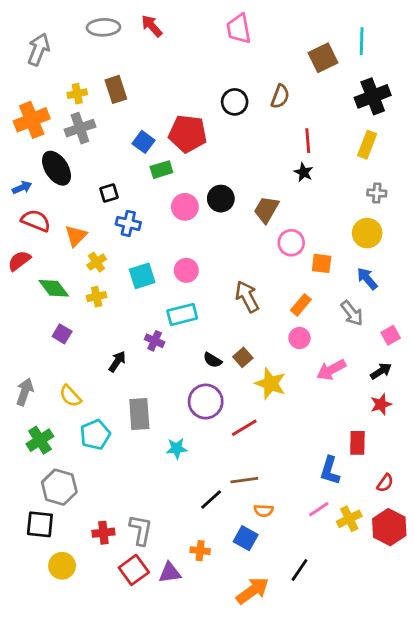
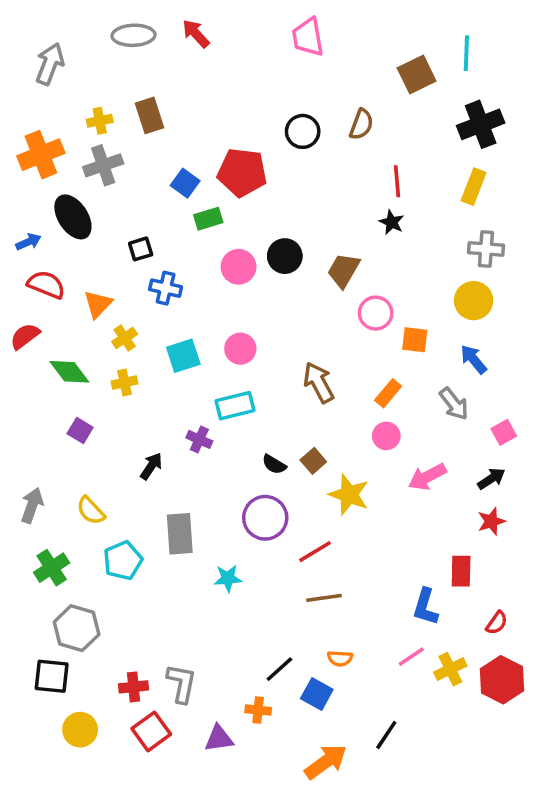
gray cross: (377, 193) -> (486, 249), size x1.4
brown line: (244, 480) -> (324, 598), moved
black line: (211, 500) -> (279, 669), moved
red square: (134, 570) -> (151, 731), moved

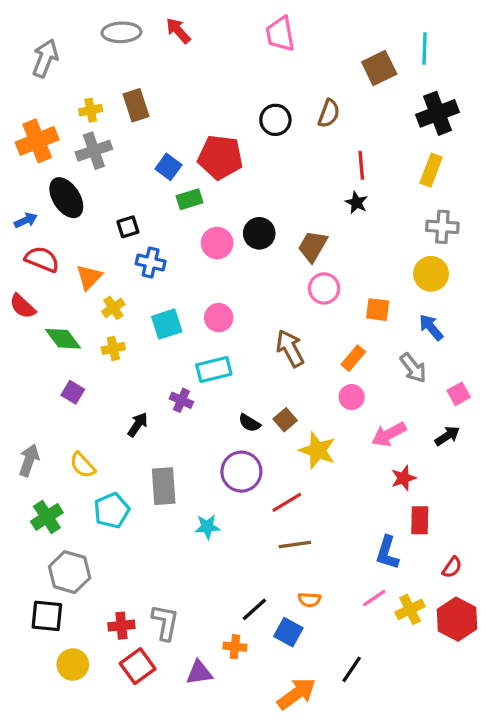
pink circle: (376, 313) -> (324, 288), moved
red semicircle: (25, 336) -> (23, 306), turned -100
red star: (491, 521) -> (403, 478), moved

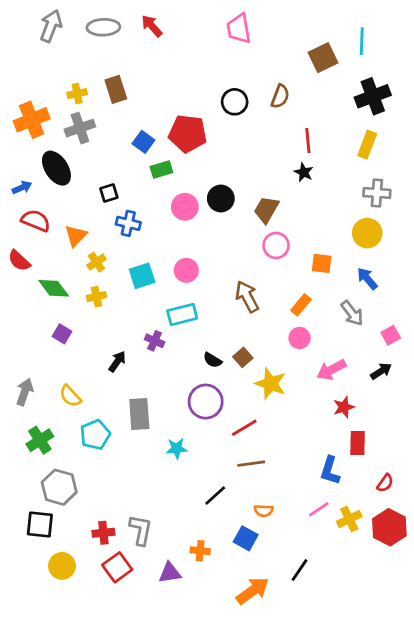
gray arrow: (45, 58) -> (51, 26), moved
black line: (254, 609) -> (215, 495), moved

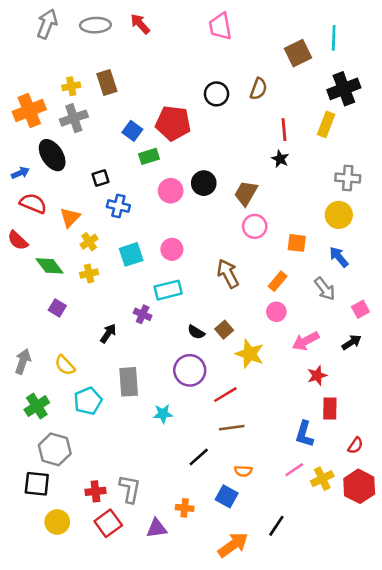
yellow rectangle: (367, 145) -> (326, 124), moved

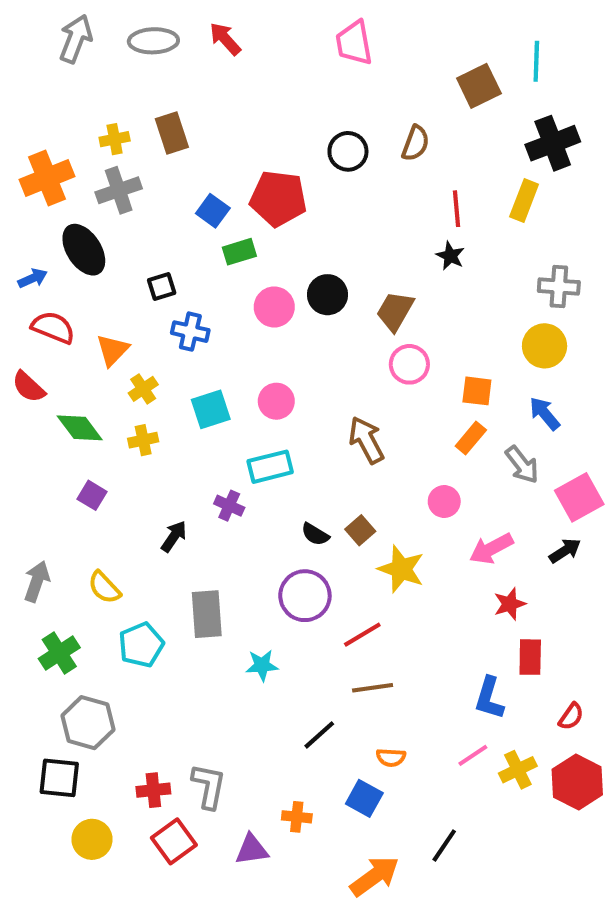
orange rectangle: (278, 281) -> (471, 438), moved
pink square: (360, 309) -> (579, 497), size x1.6

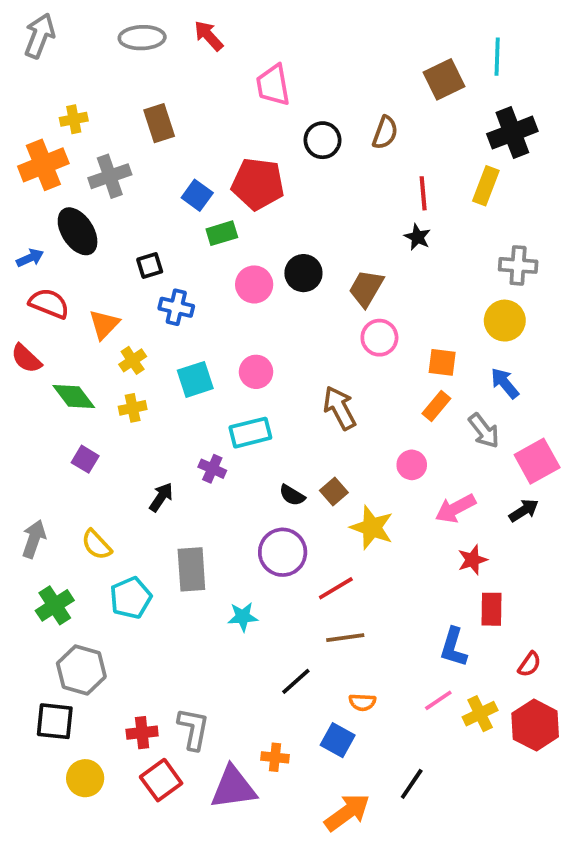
gray arrow: (76, 39) -> (40, 36), moved
pink trapezoid: (354, 43) -> (273, 85), moved
yellow cross: (115, 139) -> (74, 119), moved
purple triangle: (252, 850) -> (233, 788), size x1.5

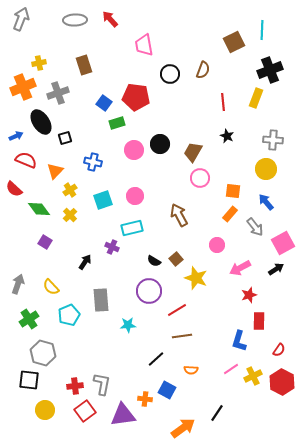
black star: (417, 237) -> (227, 136), moved
black square: (150, 265) -> (65, 138), moved
yellow cross: (133, 408) -> (70, 215), turned -32
blue square: (338, 740) -> (167, 390), moved

